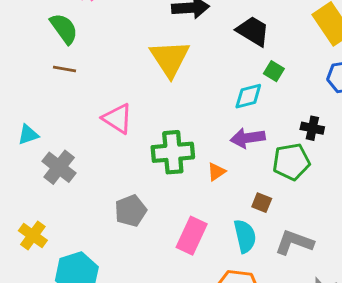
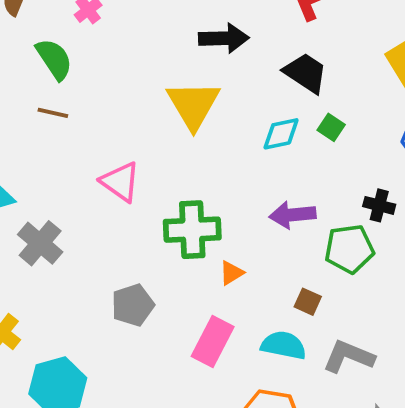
cyan diamond: (248, 96) -> (281, 134), moved
orange triangle: (216, 172) -> (232, 273), moved
cyan semicircle: (245, 236) -> (284, 345), turned -68

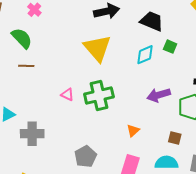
pink triangle: (120, 182) -> (67, 95), size x0.6
green cross: (192, 230) -> (99, 96), moved
gray cross: (40, 243) -> (32, 134), turned -30

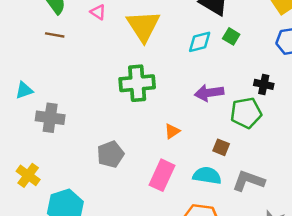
pink triangle: (67, 95) -> (98, 12), moved

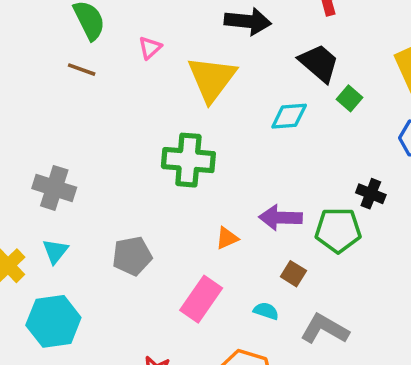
pink triangle: (98, 12) -> (150, 48), turned 35
green square: (231, 36) -> (349, 98), moved
cyan triangle: (24, 90) -> (55, 251), moved, turned -42
purple arrow: (209, 93) -> (281, 218), moved
cyan semicircle: (207, 176) -> (266, 311), size x0.6

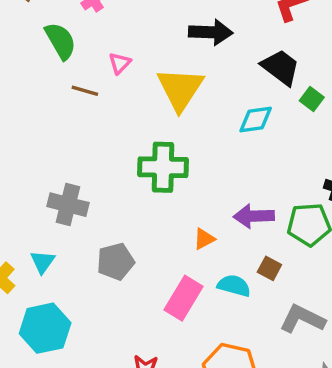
brown line: (82, 70) -> (85, 91), moved
gray cross: (54, 188) -> (68, 205), moved
cyan semicircle: (266, 311) -> (234, 286), moved, size x1.4

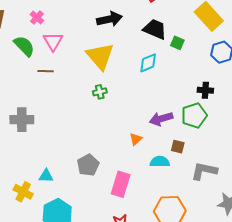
pink triangle: (120, 63) -> (53, 41), moved, size x1.5
green cross: (163, 167) -> (100, 92), moved, size x0.5
gray cross: (68, 205) -> (22, 120), moved
cyan triangle: (42, 262) -> (46, 176), turned -49
pink rectangle: (184, 298) -> (121, 184), moved

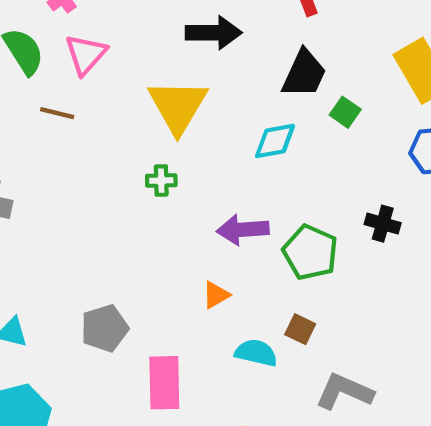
black trapezoid: (155, 29) -> (304, 74), turned 80
green pentagon: (194, 115) -> (310, 252), moved, turned 30
purple arrow: (161, 119) -> (243, 230), moved
pink rectangle: (121, 184) -> (164, 383), turned -30

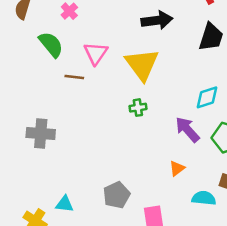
pink triangle: (86, 54) -> (96, 53), moved
cyan diamond: (275, 141) -> (207, 97), moved
purple arrow: (243, 230) -> (187, 130), turned 60

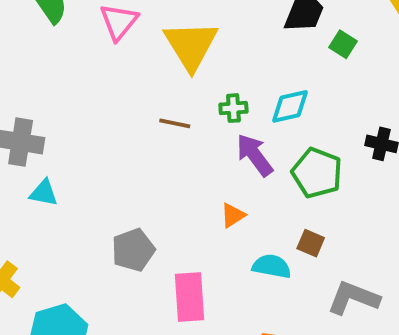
brown line: (74, 77) -> (175, 123), moved
green cross: (138, 108) -> (233, 108), moved
cyan triangle: (64, 204) -> (44, 193), moved

